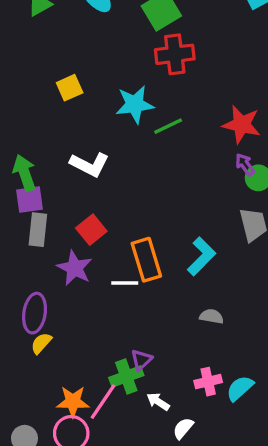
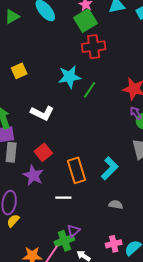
yellow square: (70, 88) -> (19, 71), moved
green line: (168, 126) -> (90, 90), turned -30
white line: (125, 283) -> (63, 198), moved

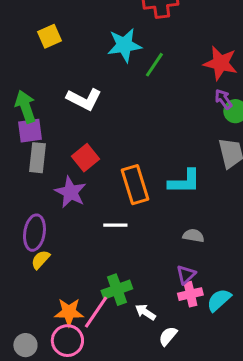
cyan L-shape: (110, 168) -> (184, 182), turned 45
purple triangle: (73, 231) -> (186, 275), moved

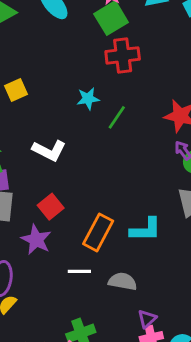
cyan star: (124, 45) -> (88, 99), size x0.7
orange rectangle: (135, 185) -> (98, 232), turned 45
gray semicircle: (193, 236) -> (123, 281), moved, size x1.4

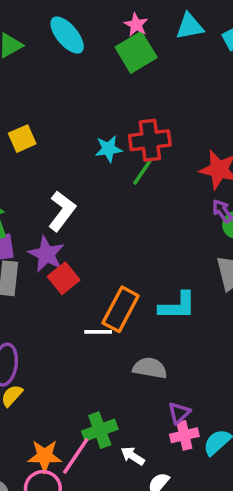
red cross: (123, 55) -> (150, 140), moved
white L-shape: (49, 150) -> (62, 211), turned -80
purple star: (36, 240) -> (46, 254), moved
white line: (79, 271) -> (98, 332), moved

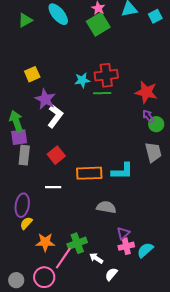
green line: (143, 171) -> (102, 93), turned 54
purple star: (46, 254) -> (45, 99), moved
orange rectangle: (121, 309) -> (89, 173), turned 60
white line: (98, 332) -> (53, 187), moved
orange star: (45, 456) -> (45, 242), moved

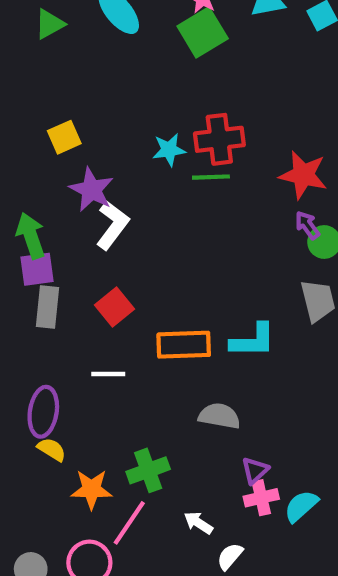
yellow semicircle: (26, 223) -> (52, 449), turned 80
green cross: (77, 243) -> (148, 470), moved

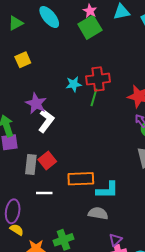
yellow square: (64, 137) -> (23, 60), moved
green line: (211, 177) -> (94, 97), turned -72
gray rectangle: (47, 307) -> (31, 165), moved
cyan L-shape: (253, 341) -> (107, 190), moved

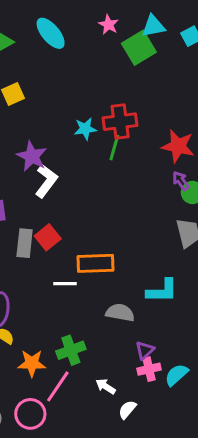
green square: (90, 27) -> (139, 48), moved
cyan L-shape: (107, 190) -> (162, 291), moved
white line: (44, 193) -> (65, 284), moved

